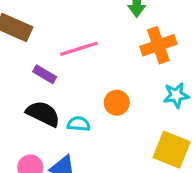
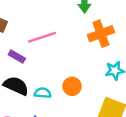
orange circle: (117, 103) -> (72, 86), moved

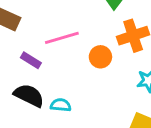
orange circle: (72, 86) -> (100, 57), moved

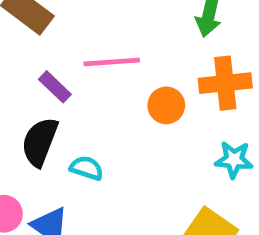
black semicircle: (29, 95) -> (40, 142), turned -108

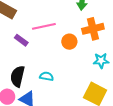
black semicircle: (40, 142) -> (17, 76), moved
cyan semicircle: (87, 168) -> (47, 76), moved

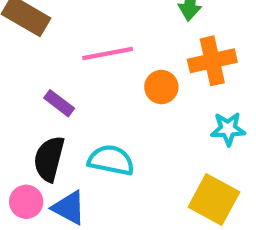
purple rectangle: (21, 40) -> (59, 103), moved
cyan semicircle: (47, 76) -> (111, 160), size x1.5

